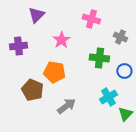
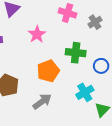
gray cross: (120, 37) -> (95, 22), moved, turned 32
orange pentagon: (54, 72) -> (48, 71), moved, turned -30

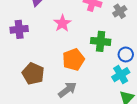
cyan cross: (85, 92) -> (121, 75), moved

